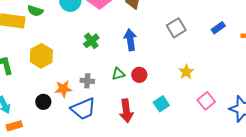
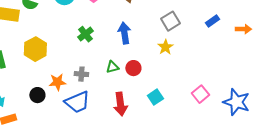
yellow star: (186, 72) -> (165, 47), moved

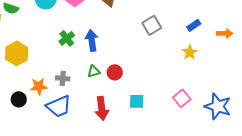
blue arrow: (124, 33) -> (92, 40), moved
yellow star: (165, 47) -> (190, 52), moved
cyan square: (155, 97) -> (137, 101), turned 35

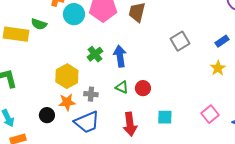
yellow hexagon: (17, 53) -> (67, 76), moved
green triangle: (94, 71) -> (122, 87), turned 40

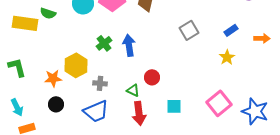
green triangle: (122, 87) -> (133, 90), moved
orange star: (67, 102) -> (53, 78), moved
pink square: (210, 114) -> (219, 103), size x1.4

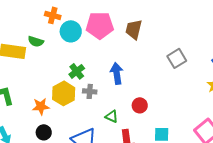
green cross: (104, 43) -> (77, 71), moved
gray cross: (100, 83) -> (90, 91), moved
green triangle: (133, 90) -> (112, 116), moved

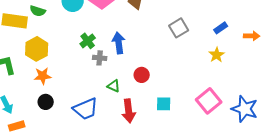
green cross: (77, 71) -> (88, 41), moved
gray cross: (90, 91) -> (100, 58), moved
yellow hexagon: (64, 93) -> (37, 49), moved

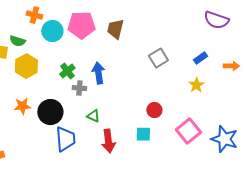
yellow hexagon: (37, 49) -> (26, 66), moved
red circle: (142, 75) -> (154, 110), moved
black circle: (46, 102) -> (50, 112), moved, size x1.6
blue trapezoid: (86, 109) -> (65, 139), turned -72

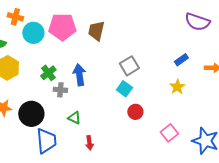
gray square: (158, 58) -> (129, 66), moved
pink square: (188, 131) -> (169, 133), size x0.7
cyan square: (143, 134) -> (124, 89), moved, turned 35
red arrow: (108, 141) -> (89, 143), size x0.6

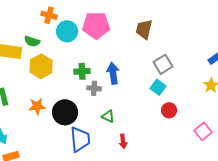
brown trapezoid: (96, 31) -> (144, 29), moved
green cross: (48, 73) -> (82, 71), turned 35

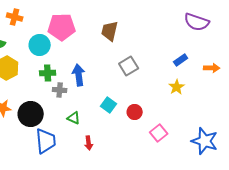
cyan circle: (67, 31) -> (40, 45), moved
cyan square: (158, 87) -> (109, 105), moved
pink square: (203, 131) -> (159, 133), moved

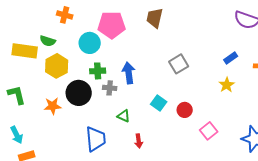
brown trapezoid: (110, 31) -> (155, 18), moved
black circle: (31, 114) -> (79, 93), moved

